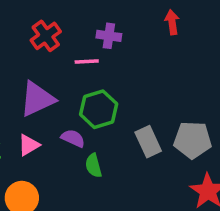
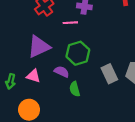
pink triangle: (29, 145) -> (33, 76), turned 48

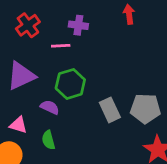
pink triangle: (33, 76) -> (18, 125), moved
green semicircle: (75, 89) -> (48, 140), moved

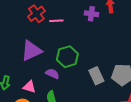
purple cross: (78, 25) -> (91, 14), moved
pink line: (61, 46) -> (56, 21), moved

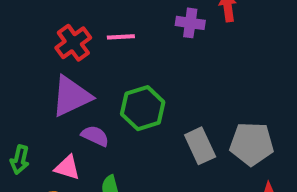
red cross: (36, 14) -> (73, 43), moved
purple semicircle: (52, 74) -> (95, 136), moved

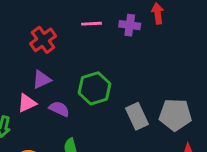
pink line: (121, 37) -> (92, 24), moved
purple triangle: (71, 96) -> (42, 80), size x0.6
pink triangle: (67, 168) -> (27, 103), moved, turned -42

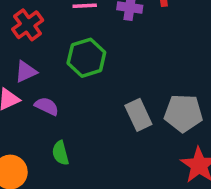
green hexagon: (94, 88) -> (86, 58), moved

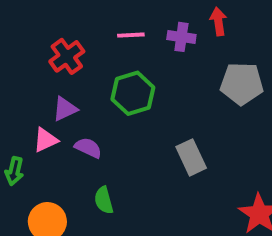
gray pentagon: (183, 113) -> (242, 84), moved

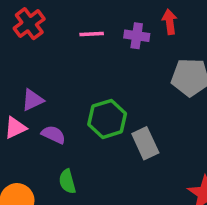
red cross: (67, 56) -> (29, 24), moved
green hexagon: (133, 93) -> (107, 119), moved

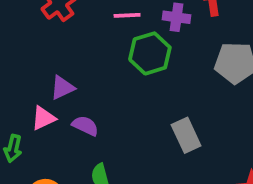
green hexagon: (107, 119) -> (150, 53), moved

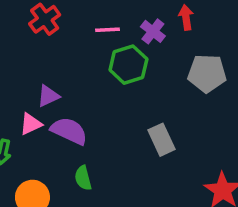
purple cross: (177, 17) -> (153, 31), turned 30
purple semicircle: (85, 126) -> (69, 131), size x1.5

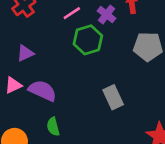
pink line: (107, 30) -> (72, 13), turned -30
purple triangle: (48, 96) -> (25, 53), moved

